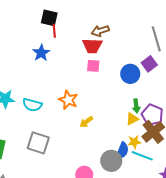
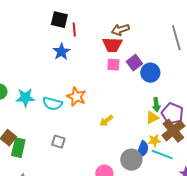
black square: (49, 18) -> (59, 20), moved
purple square: (149, 64) -> (134, 63), moved
orange star: (68, 100) -> (76, 97), moved
gray square: (38, 143) -> (58, 142), size x0.6

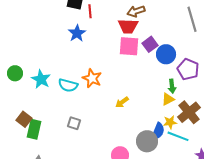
pink square: (113, 65) -> (129, 46), size x1.5
cyan star: (25, 98) -> (41, 79), turned 30
purple pentagon: (172, 114) -> (188, 69), moved

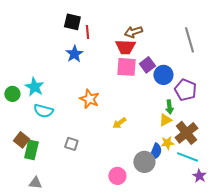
cyan star: (41, 79) -> (34, 87), moved
cyan semicircle: (68, 85) -> (43, 111), moved
cyan line: (178, 136) -> (187, 157), moved

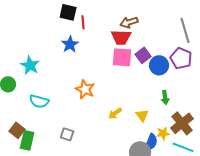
cyan star: (34, 87) -> (30, 65), moved
purple pentagon: (185, 90) -> (181, 58), moved
yellow triangle: (165, 120) -> (142, 115), moved, turned -40

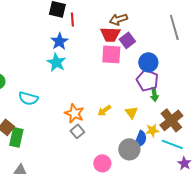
purple square: (143, 55) -> (127, 40), moved
purple pentagon: (181, 58) -> (147, 80), moved
cyan star: (30, 65) -> (56, 62), moved
orange star: (85, 89) -> (74, 113), moved
gray square: (67, 134) -> (77, 131), moved, turned 32

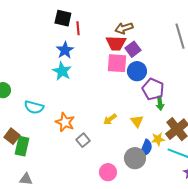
blue circle: (148, 62) -> (137, 71), moved
orange star: (74, 113) -> (65, 122), moved

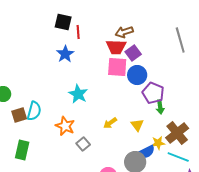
cyan star: (62, 71) -> (78, 94), moved
cyan semicircle: (34, 107) -> (34, 111), turned -90
brown square: (12, 136) -> (19, 115), moved, turned 35
blue semicircle: (146, 148) -> (146, 152), turned 42

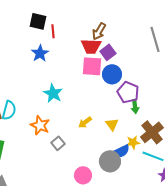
brown arrow: (124, 32) -> (99, 31), turned -42

